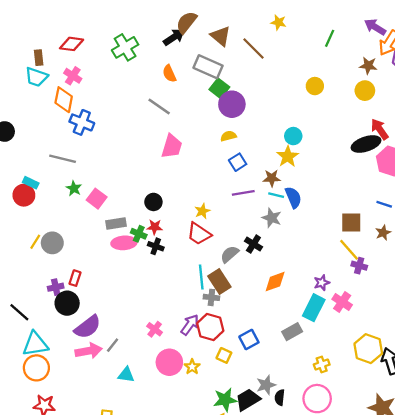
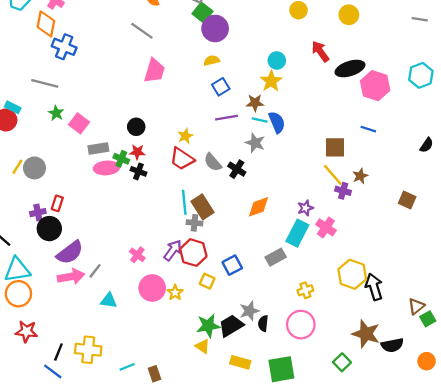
red arrow: (380, 129) -> (320, 51), moved
brown star: (383, 233) -> (360, 176), moved
gray semicircle: (230, 254) -> (213, 162), moved, turned -90

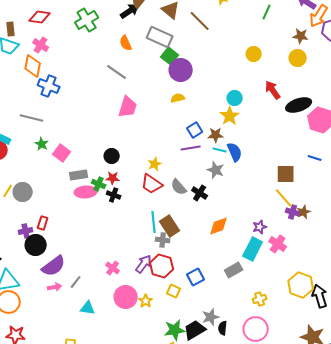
blue square: (221, 87) -> (195, 130), moved
brown star: (360, 176) -> (304, 212), moved
pink arrow: (71, 277) -> (55, 287), size x0.6

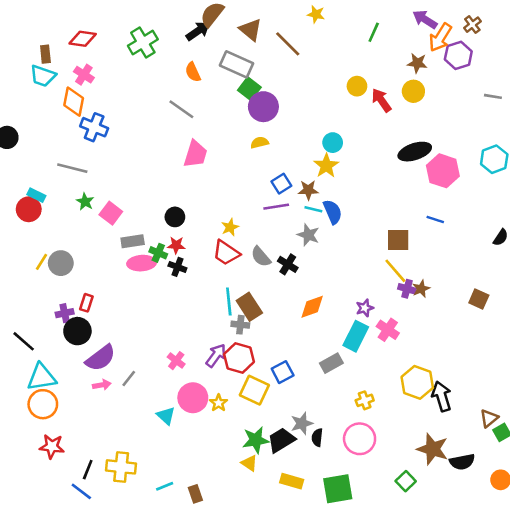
red arrow: (273, 90) -> (381, 100), moved
yellow square: (174, 291) -> (254, 390), size x1.6
cyan triangle: (88, 308) -> (166, 416), moved, turned 35

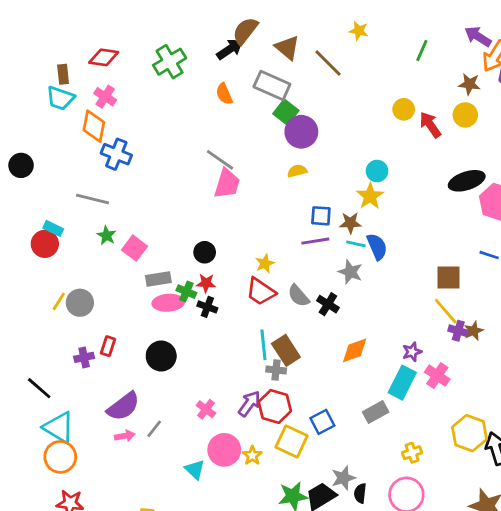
gray line: (181, 109) -> (220, 160), moved
blue square: (281, 184) -> (321, 216), turned 36
black circle: (77, 331) -> (161, 356), moved
cyan triangle: (42, 377) -> (59, 427), turned 40

